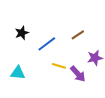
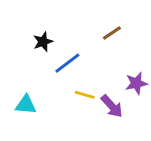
black star: (22, 33) -> (43, 42), moved
brown line: (78, 35) -> (112, 33), moved

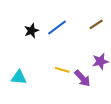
brown line: (112, 33) -> (96, 24), moved
blue line: (67, 63) -> (57, 27), moved

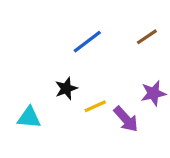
black star: (32, 31) -> (66, 88), moved
yellow line: (62, 70) -> (95, 106), turned -40

